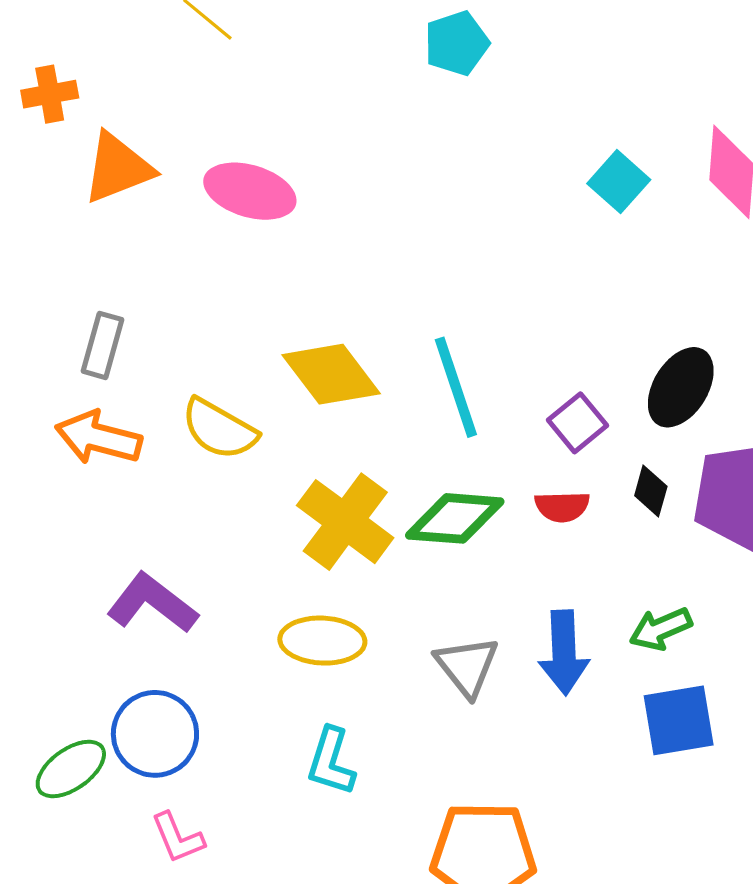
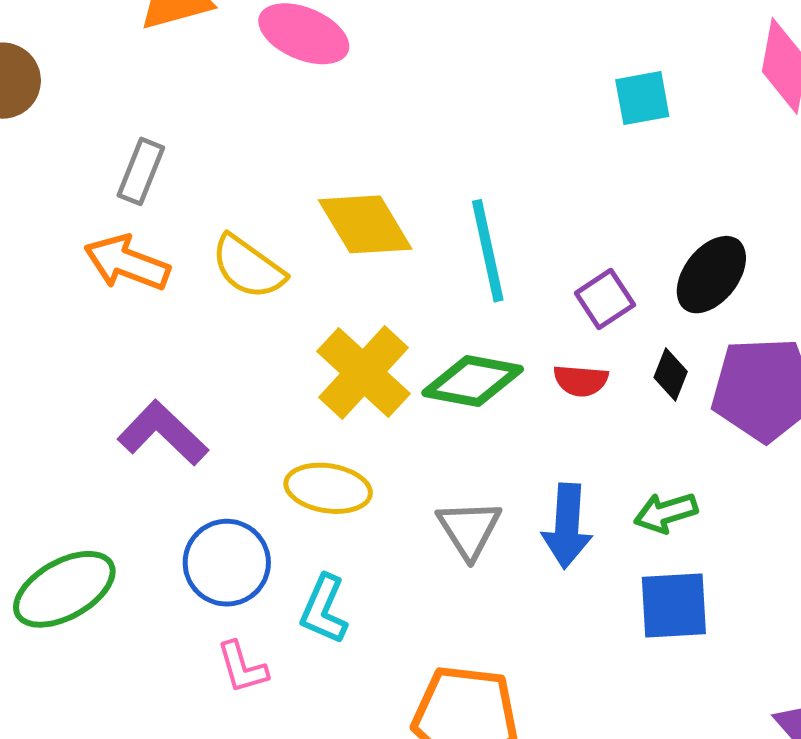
cyan square: (619, 182) -> (642, 98), moved, turned 32
blue circle: (155, 734) -> (227, 563), moved
green ellipse: (71, 769) -> (64, 589), size x1.4
pink L-shape: (178, 838) -> (242, 667), moved

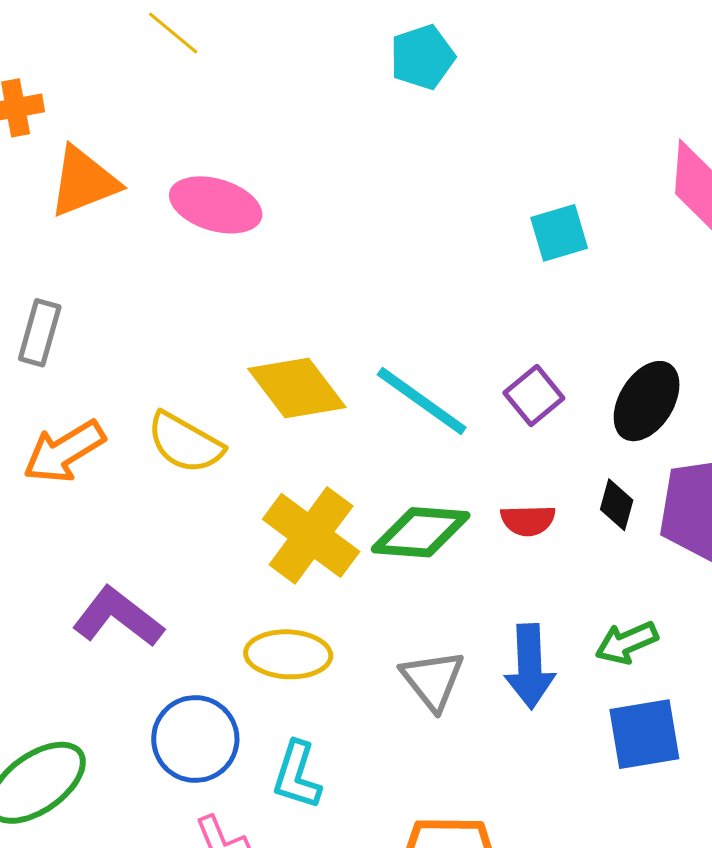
gray rectangle: (141, 171) -> (40, 333), moved
cyan line: (488, 251) -> (422, 401), turned -36
orange arrow: (127, 263) -> (64, 451), turned -46
purple square: (605, 299) -> (534, 396), moved

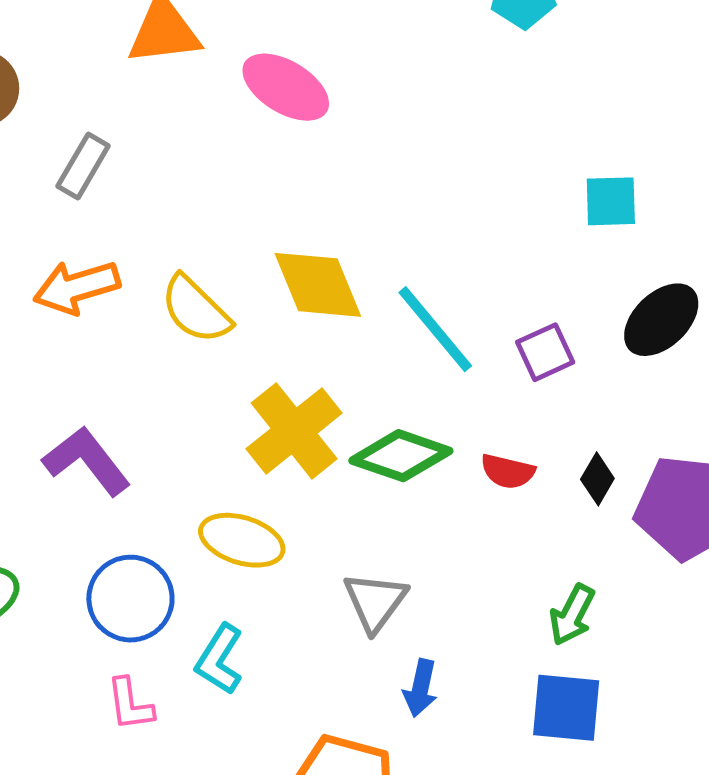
black ellipse: (647, 401) -> (661, 320), moved
green arrow: (626, 643) -> (572, 615), turned -54
blue arrow: (530, 666) -> (420, 688), moved, size x0.7

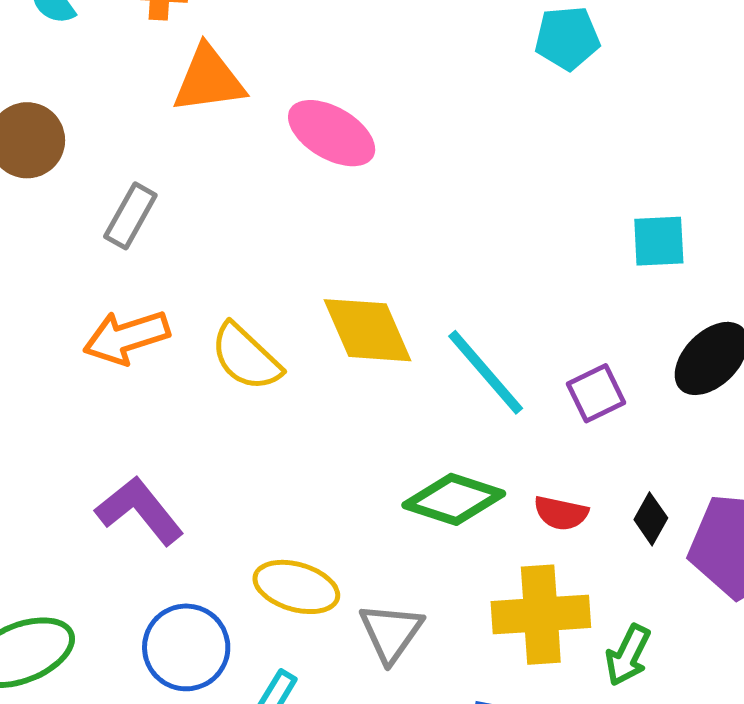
yellow cross: (294, 431) -> (541, 615), moved, turned 36
gray triangle: (375, 602) -> (391, 632), moved

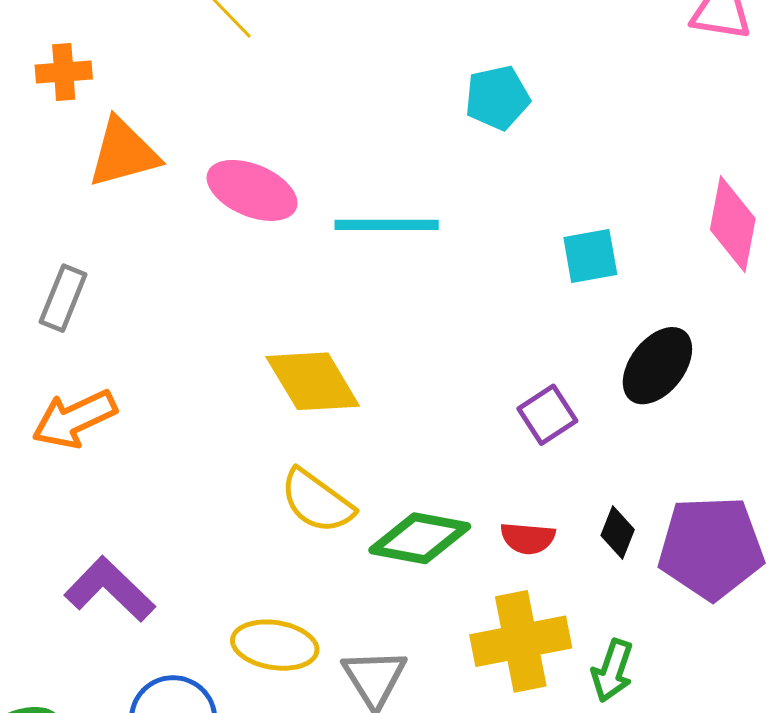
cyan pentagon: (567, 38) -> (497, 98), moved
yellow semicircle: (246, 357) -> (317, 501), moved
cyan line: (486, 372) -> (387, 225), moved, turned -42

